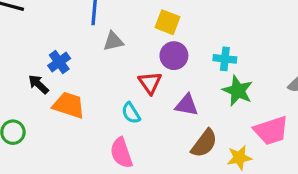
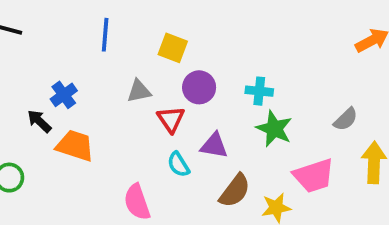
yellow square: (168, 22) -> (173, 48), moved
gray triangle: (113, 41) -> (139, 91), moved
cyan semicircle: (131, 113) -> (178, 164), moved

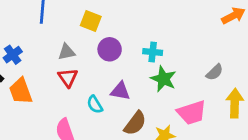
red triangle: (171, 119) -> (68, 78), moved
orange trapezoid: (75, 146) -> (21, 91), turned -128

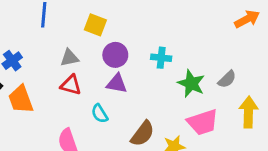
red triangle: (68, 78) -> (71, 85), turned -40
green star: (163, 79) -> (191, 84), moved
purple triangle: (120, 91) -> (117, 84), moved

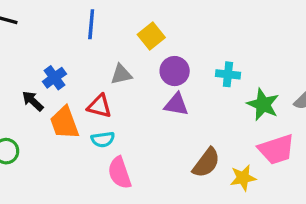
yellow square: (95, 25) -> (151, 36), turned 30
red triangle: (71, 85) -> (100, 106), moved
cyan semicircle: (100, 114) -> (103, 139), moved, turned -66

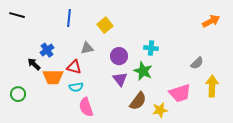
purple circle: (175, 71) -> (119, 56), moved
purple triangle: (176, 104) -> (120, 79), moved, turned 42
green star: (263, 104) -> (143, 71), moved
orange trapezoid: (64, 123) -> (53, 77), turned -70

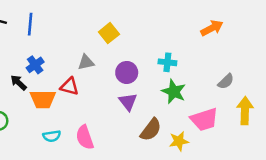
blue line: (69, 18) -> (30, 24), moved
orange arrow: (211, 21) -> (212, 28), moved
green star: (143, 71) -> (174, 92), moved
cyan semicircle: (76, 87) -> (52, 136), moved

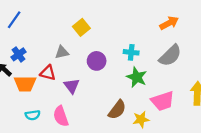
blue line: (30, 24) -> (14, 20), turned 30
gray semicircle: (226, 81) -> (170, 56), moved, size x1.6
purple triangle: (128, 102) -> (72, 86), moved

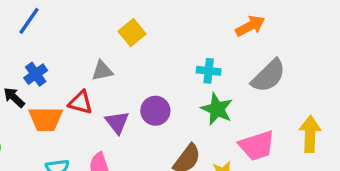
orange arrow: (169, 23) -> (250, 26), moved
purple circle: (97, 61) -> (155, 111), moved

